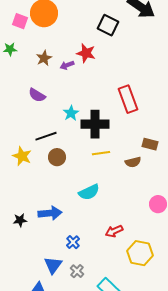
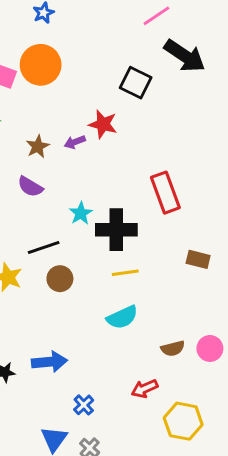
brown star: (44, 58) -> (38, 146), moved
brown semicircle: (133, 162) -> (173, 348), moved
cyan semicircle: (89, 192) -> (122, 317), moved

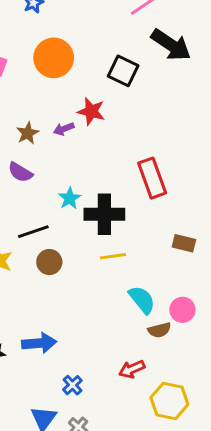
orange circle: (41, 65) -> (54, 58), moved
cyan semicircle: (122, 317) -> (142, 300), moved, turned -104
pink circle: (210, 348) -> (182, 310), moved

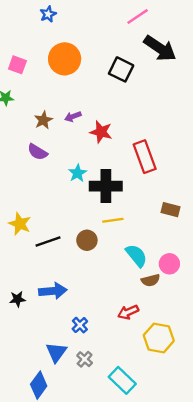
red star: (91, 111) -> (101, 132), moved
black line: (33, 232) -> (48, 241), moved
brown circle: (49, 262) -> (87, 240), moved

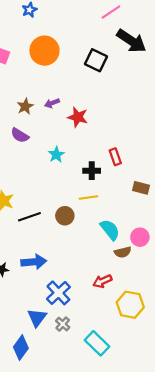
red rectangle: (145, 157) -> (115, 157), moved, size x0.6
black cross: (106, 186) -> (92, 171), moved, size x0.6
blue cross: (80, 325) -> (58, 293), size x1.6

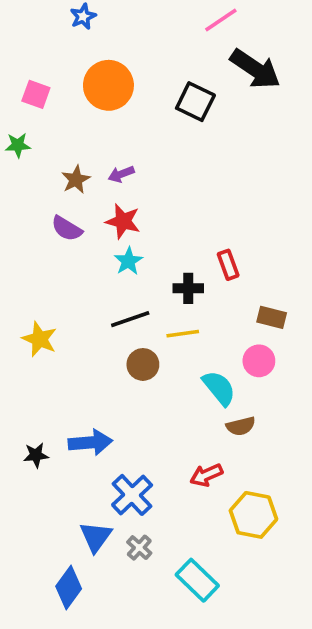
red star: (78, 117) -> (123, 221), moved
black line: (29, 217) -> (130, 319), moved
pink circle: (140, 237) -> (259, 361), moved

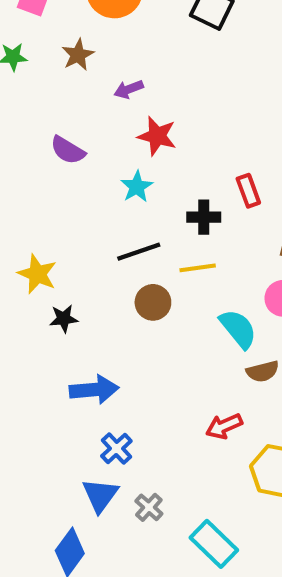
brown star: (76, 180) -> (78, 55), moved
red star: (123, 221) -> (157, 136), moved
black star: (36, 455) -> (64, 319), moved
blue cross: (132, 495) -> (116, 448), moved, size x0.7

